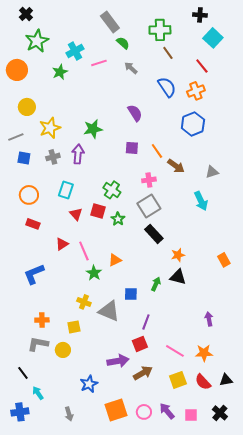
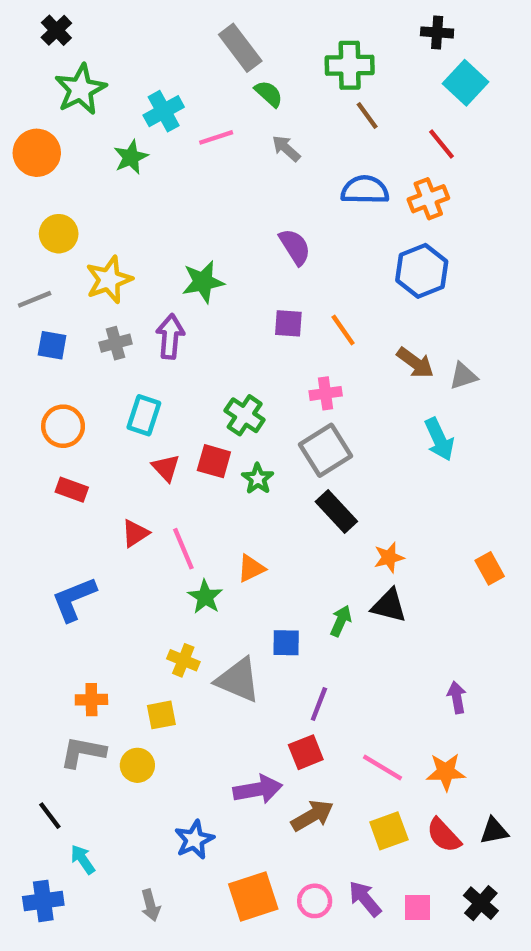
blue semicircle: (167, 87) -> (365, 190), turned -55
brown arrow: (176, 166) -> (415, 363), moved

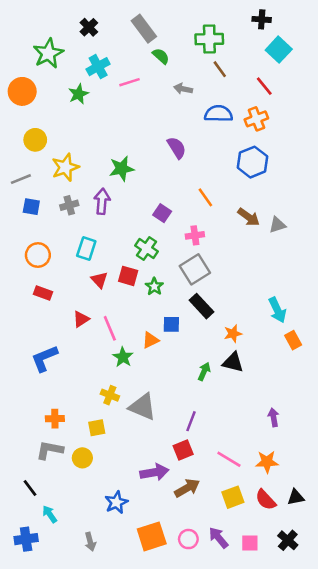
black cross: (56, 30) -> (89, 27), moved
gray arrow: (286, 148) -> (183, 89), moved, turned -30
purple square: (288, 323) -> (162, 213), moved, turned 30
cyan arrow: (439, 439) -> (277, 310), moved
blue square: (286, 643) -> (171, 324), moved

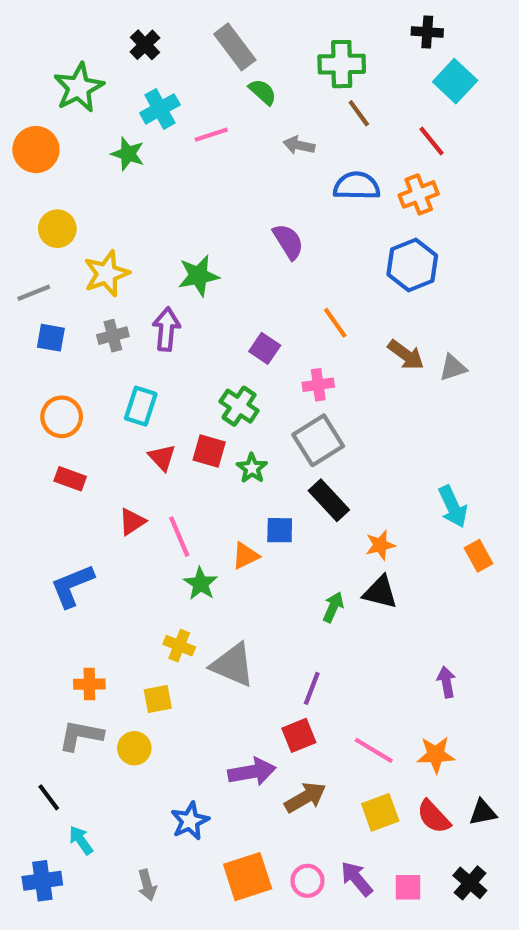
green star: (78, 94) -> (128, 154), turned -30

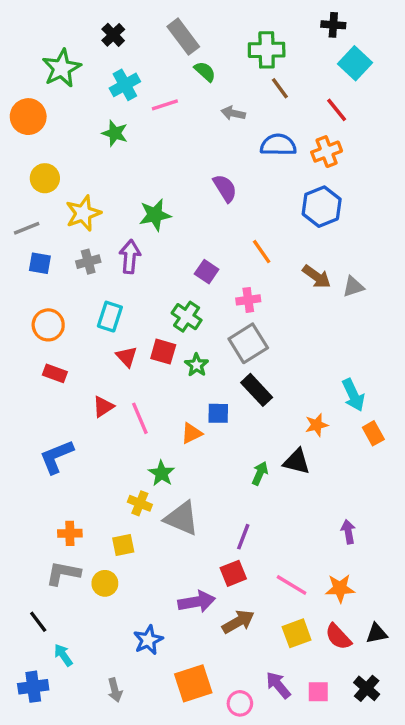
green star: (128, 154) -> (115, 133), moved
orange star: (380, 545) -> (317, 425), moved
green star: (201, 584) -> (162, 473), moved
pink circle: (307, 881) -> (240, 703), moved

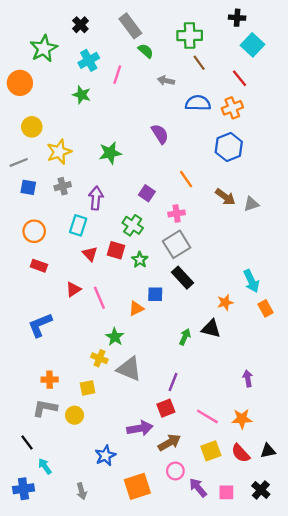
pink line: (165, 105) -> (117, 75), turned -54
purple arrow: (130, 257) -> (96, 198), moved
pink circle: (240, 703) -> (175, 471), moved

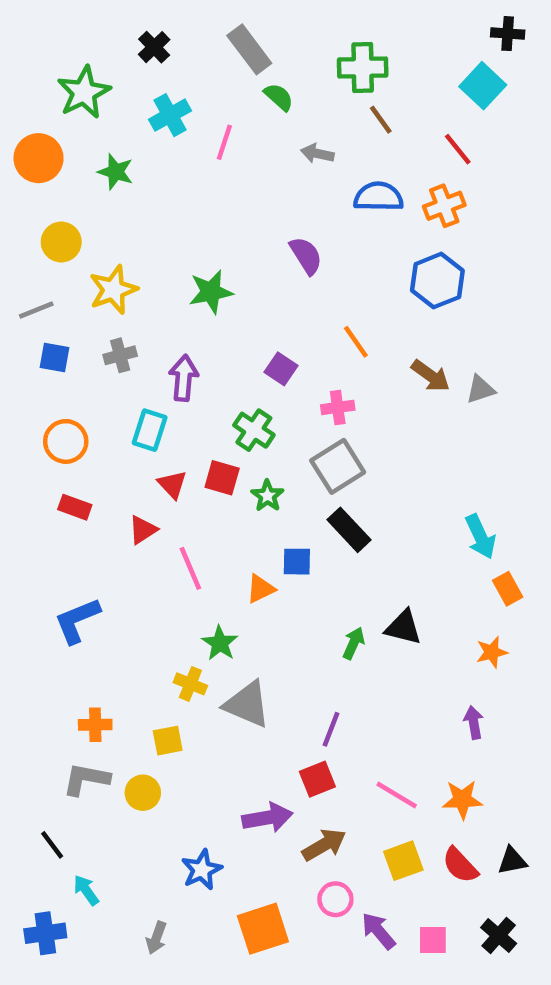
black cross: (237, 18) -> (508, 34), moved
green star: (82, 95) -> (116, 172), moved
red triangle: (73, 289) -> (143, 530), moved
orange star: (225, 302) -> (492, 652), moved
gray arrow: (82, 491) -> (156, 938), turned 35

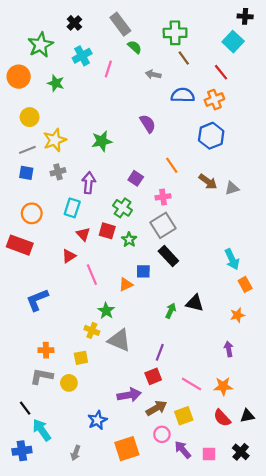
gray line: (36, 310) -> (27, 150), moved
red rectangle: (75, 507) -> (20, 245), moved, size x1.6
yellow square: (403, 861) -> (184, 416), moved
cyan arrow: (86, 890) -> (42, 430), size x1.5

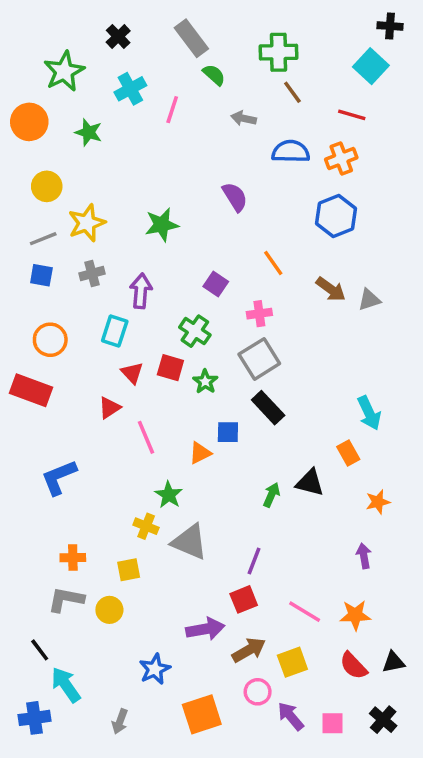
red line: (221, 72) -> (352, 115), turned -35
orange rectangle: (245, 284) -> (348, 453), moved

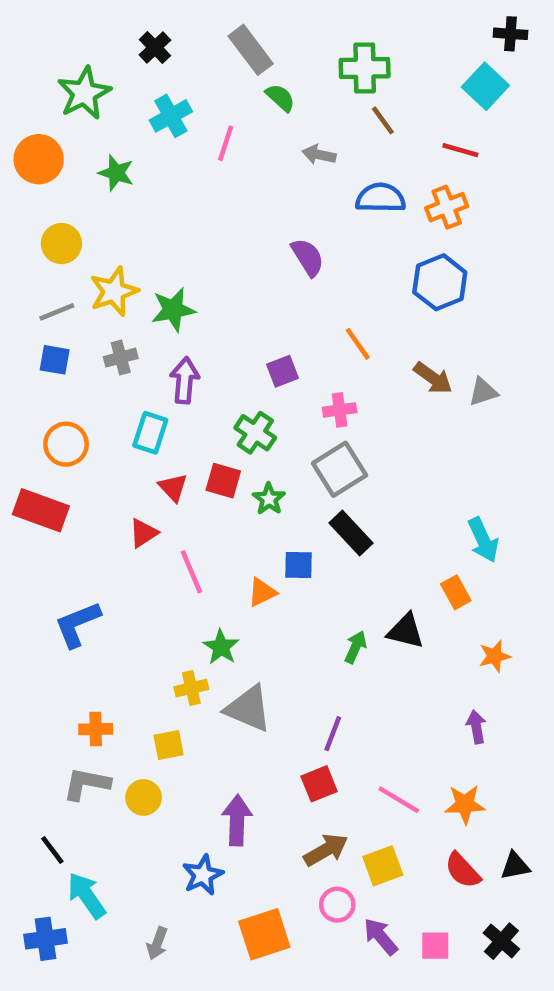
green star: (162, 225) -> (173, 310), moved
purple square: (216, 284) -> (283, 371), turned 35
yellow cross: (146, 526) -> (191, 688), turned -35
purple arrow: (205, 629) -> (237, 820), moved, turned -78

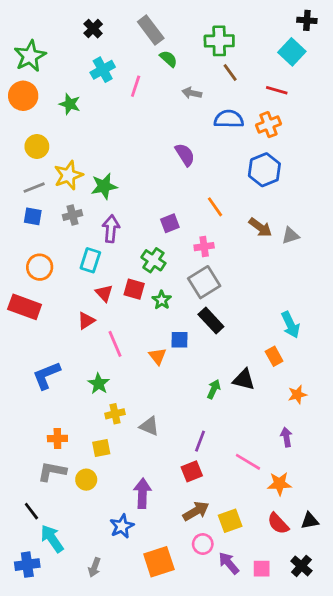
green star: (84, 93) -> (30, 56), moved
orange triangle: (262, 592) -> (158, 356), turned -42
green star: (221, 647) -> (99, 384), moved
gray triangle: (248, 709) -> (149, 426), size x0.7
pink line: (399, 800) -> (248, 462), moved

